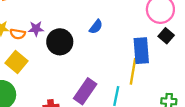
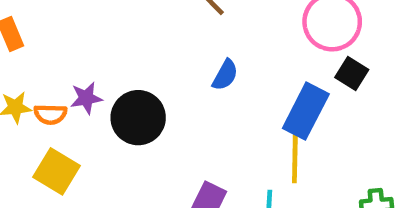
blue semicircle: (96, 27) -> (225, 75), moved
blue rectangle: (141, 51) -> (306, 111), turned 40

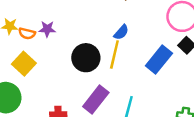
black circle: (138, 118) -> (86, 58), moved
yellow line: (295, 156) -> (114, 54), moved

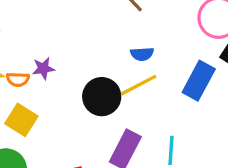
blue semicircle: (121, 32) -> (142, 54), turned 56
yellow line: (114, 54) -> (139, 85), turned 60

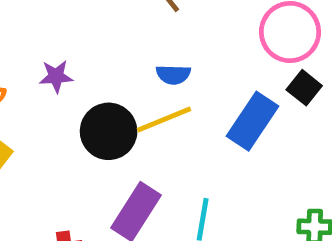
purple star: (43, 68) -> (56, 76), moved

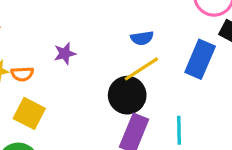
black circle: (109, 131) -> (127, 95), moved

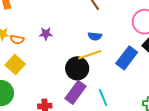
cyan line: (179, 130) -> (103, 97), turned -36

